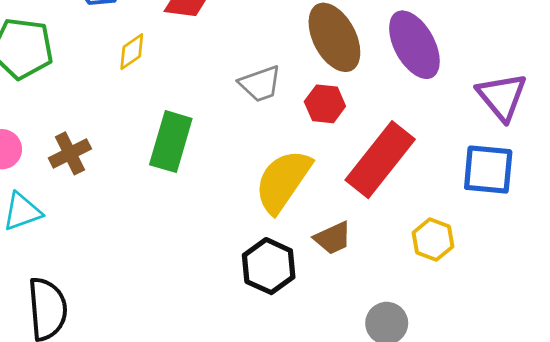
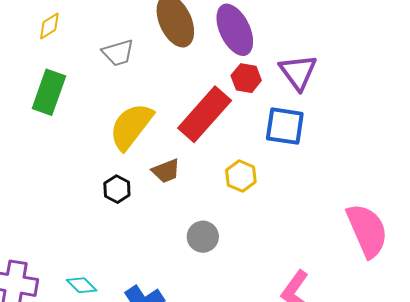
yellow diamond: (132, 52) -> (49, 26), moved
red hexagon: (325, 104) -> (246, 78), moved
black hexagon: (269, 266) -> (117, 189), size x0.7

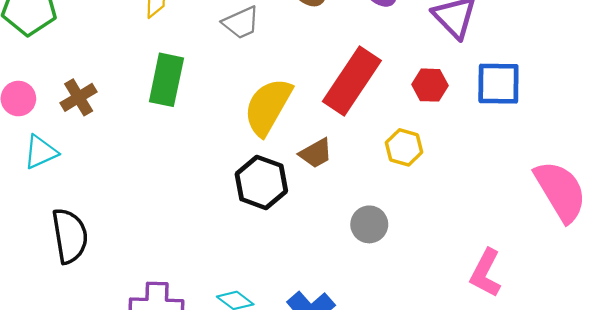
red hexagon: (246, 78) -> (430, 85), moved
blue square: (285, 126) -> (498, 84), moved
black hexagon: (117, 189) -> (261, 182), size x1.6

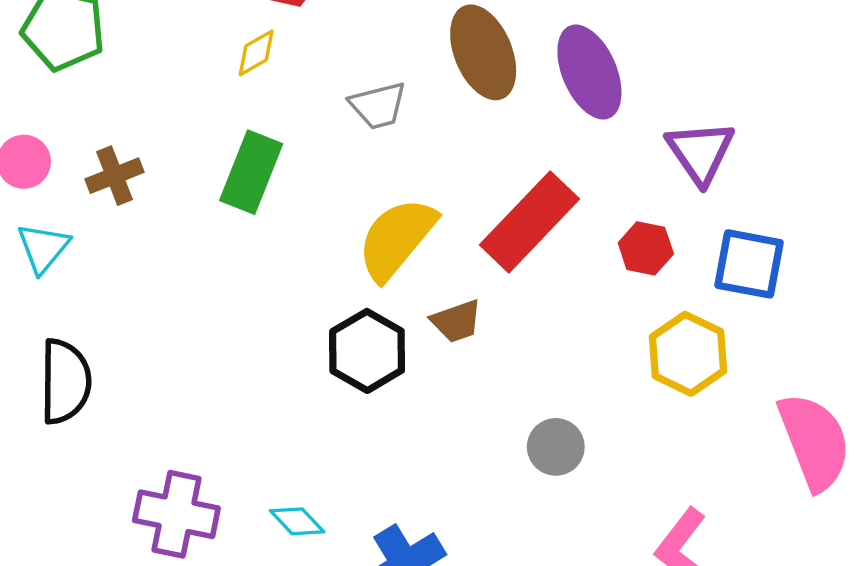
yellow hexagon: (404, 147) -> (688, 354), moved, size x1.4
cyan triangle: (41, 152) -> (43, 248), turned -36
gray circle: (369, 224) -> (556, 447), moved

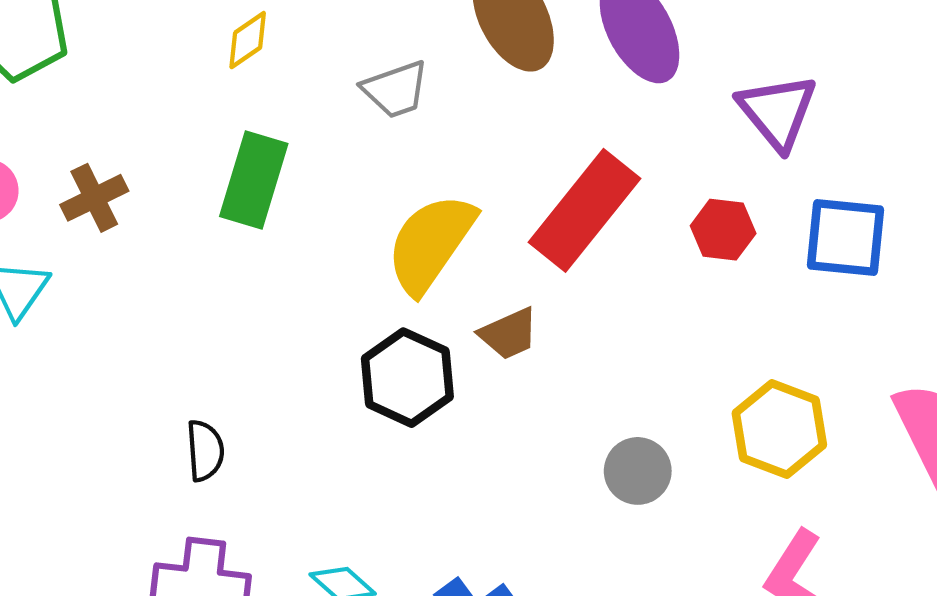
yellow hexagon: (688, 354) -> (779, 429), moved
black semicircle: (65, 381) -> (205, 451), moved, size x0.6

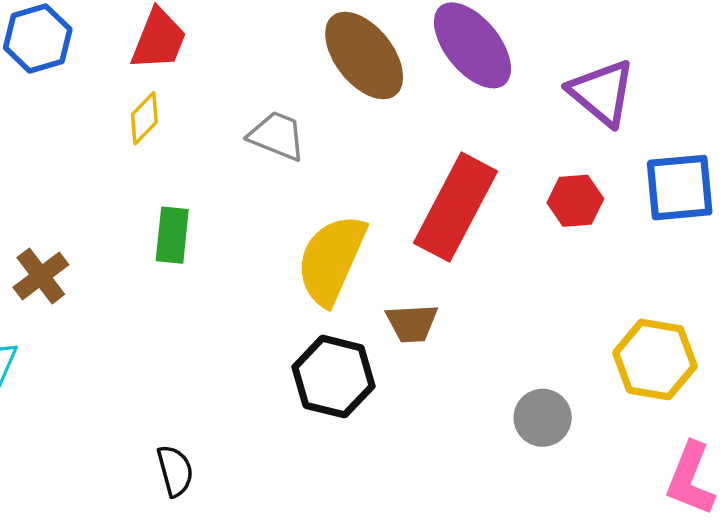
gray trapezoid: (396, 89) -> (277, 136), turned -128
green rectangle: (254, 180) -> (172, 235), size x0.7
brown trapezoid: (509, 334) -> (412, 323), turned 32

